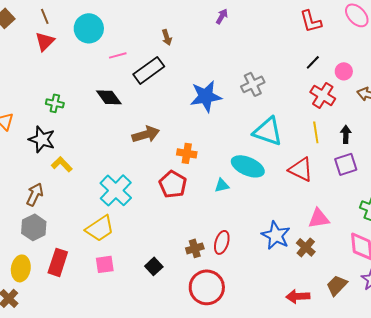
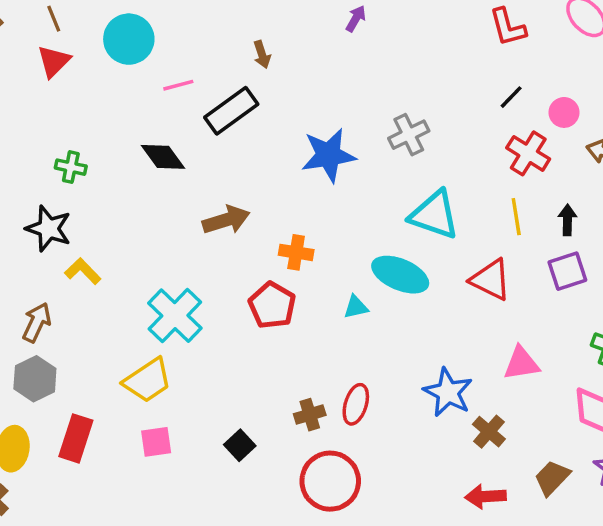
brown cross: (306, 247) -> (489, 432), moved

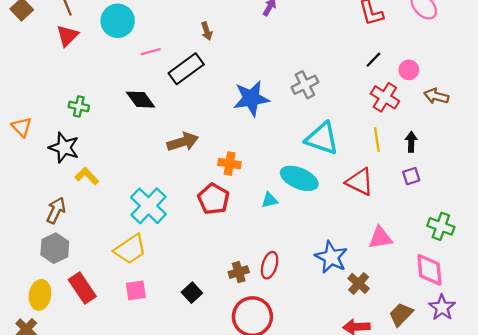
purple square: (567, 271) -> (411, 176), size x0.7
red rectangle: (76, 438) -> (82, 288), turned -52

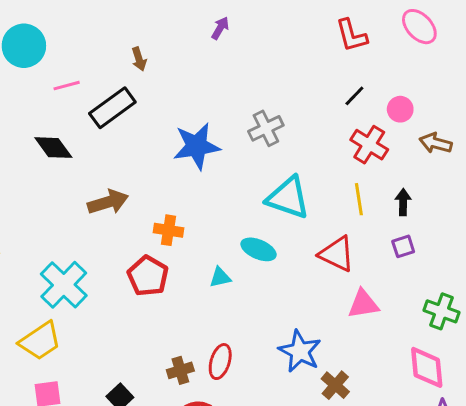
cyan ellipse: (299, 178) -> (259, 249), size x0.7
pink triangle: (380, 238) -> (363, 304), moved

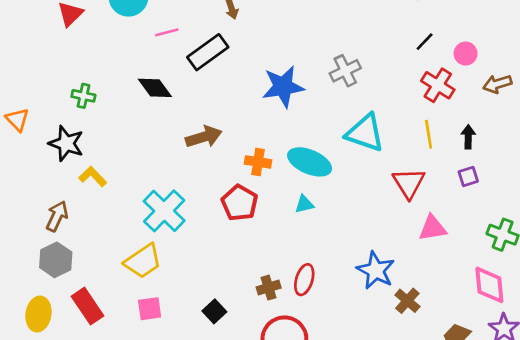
brown arrow: (436, 143) -> (497, 84), turned -32
cyan ellipse: (259, 249) -> (310, 162), moved, size x1.4
red triangle: (337, 254) -> (409, 183), turned 32

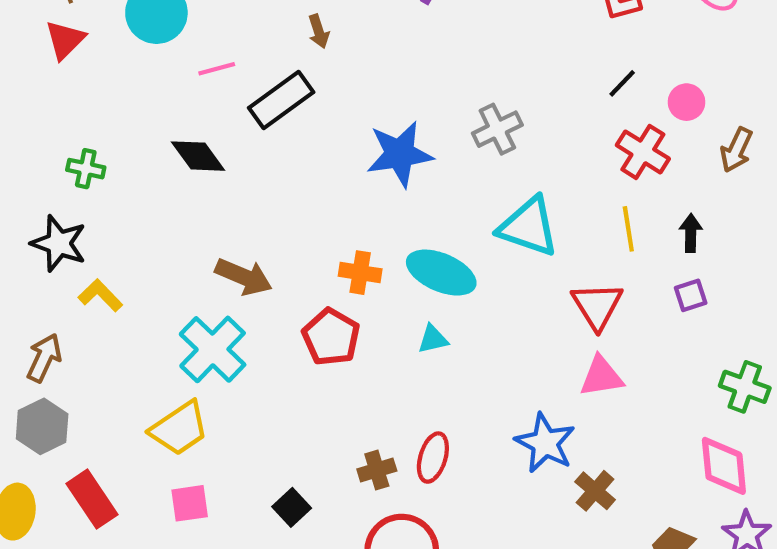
brown arrow: (497, 84) -> (736, 150), turned -48
brown arrow: (204, 137) -> (244, 277), moved, turned 40
pink triangle: (433, 228) -> (601, 376), moved

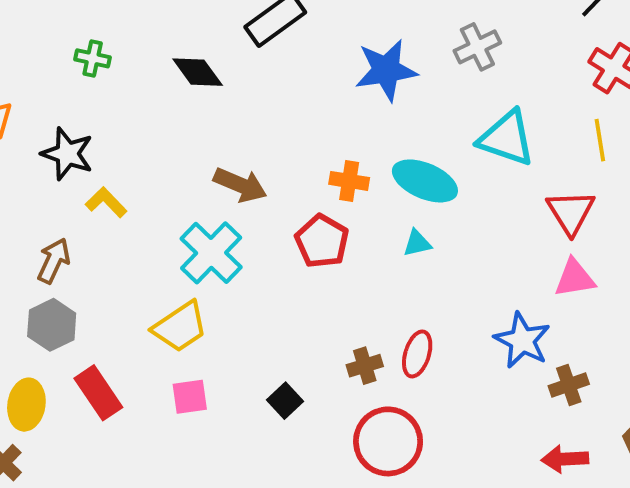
green cross: (86, 169) -> (93, 58), moved
brown cross: (595, 491) -> (569, 385), turned 30

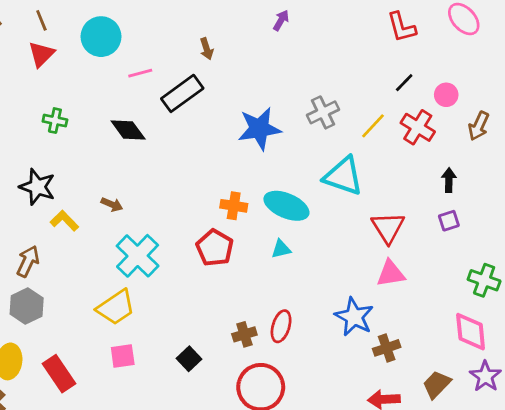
yellow line: (600, 140) -> (373, 126), moved, turned 52
brown arrow: (240, 185) -> (112, 204), moved, size x0.6
red rectangle: (98, 393) -> (59, 374), moved

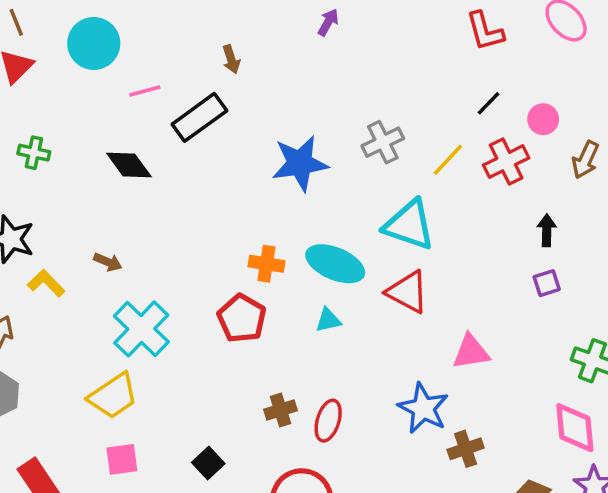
red cross: (418, 127) -> (506, 162), turned 32
red triangle: (388, 227) -> (407, 292), moved, turned -30
brown cross: (244, 334) -> (281, 410), moved

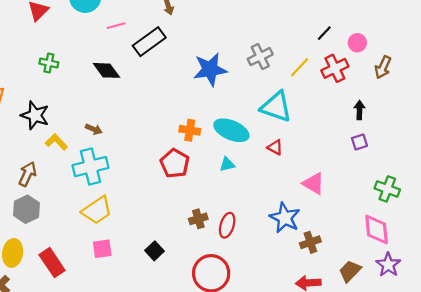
red triangle: (407, 292) -> (275, 147), size x0.6
cyan cross: (141, 329) -> (91, 167), moved, turned 32
pink triangle: (471, 352) -> (314, 184), turned 40

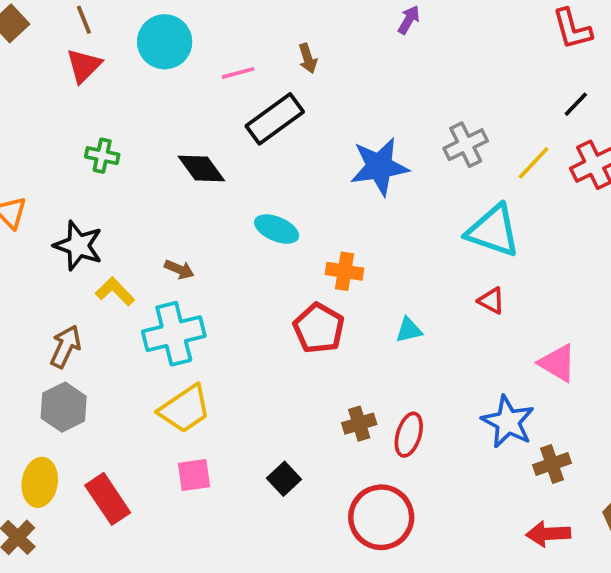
pink line: (116, 26) -> (238, 73), moved
cyan ellipse: (231, 130) -> (277, 229), moved, size x0.7

